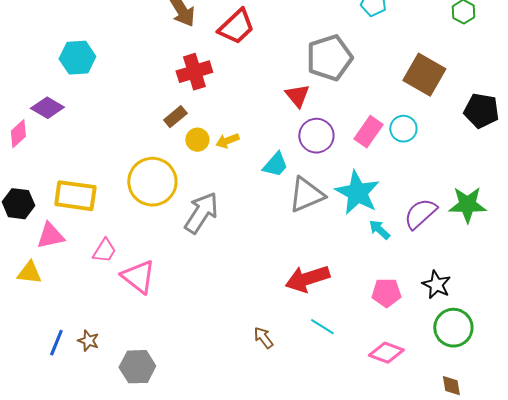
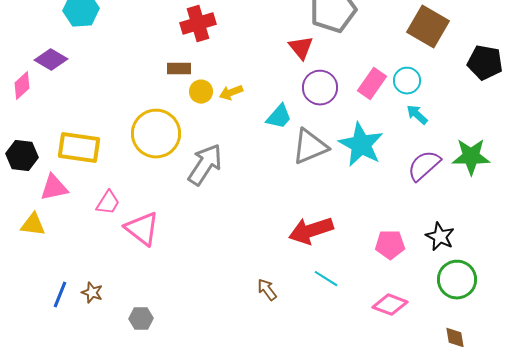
brown rectangle: (175, 117) -> (179, 69), turned 40
cyan arrow: (379, 230) -> (417, 115), moved
gray hexagon: (137, 367) -> (141, 319), size x0.7

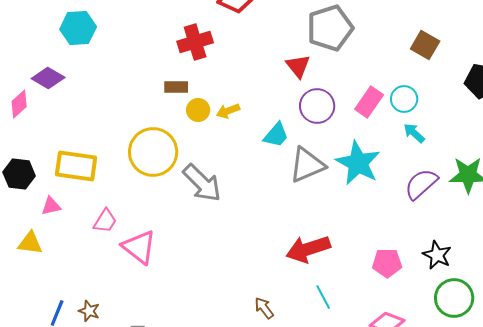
brown square: (428, 27) -> (425, 45), size x0.7
gray arrow: (205, 165) -> (202, 183), turned 102
pink triangle: (54, 188) -> (51, 206), size x0.7
cyan line: (326, 279) -> (323, 297), turned 30

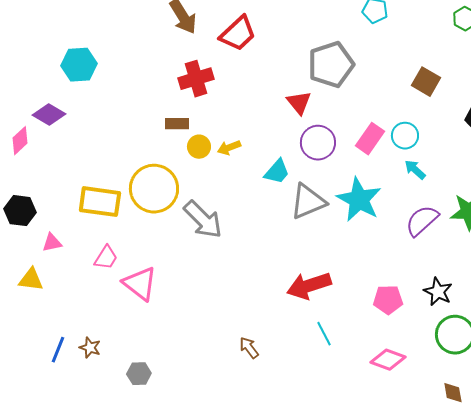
yellow rectangle: (76, 166) -> (100, 202), moved
brown arrow: (264, 308) -> (249, 348), moved

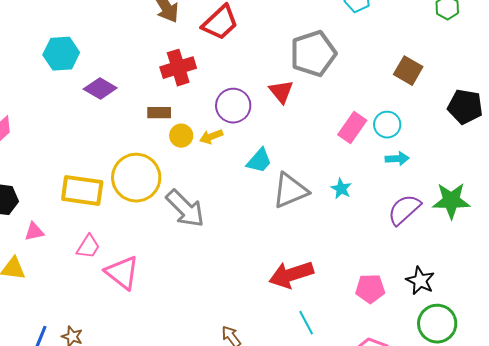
purple diamond: (49, 115) -> (100, 89), moved
purple circle: (318, 143) -> (233, 106), moved
cyan arrow: (415, 170) -> (397, 159), turned 135
cyan star: (359, 200) -> (341, 189), size x0.5

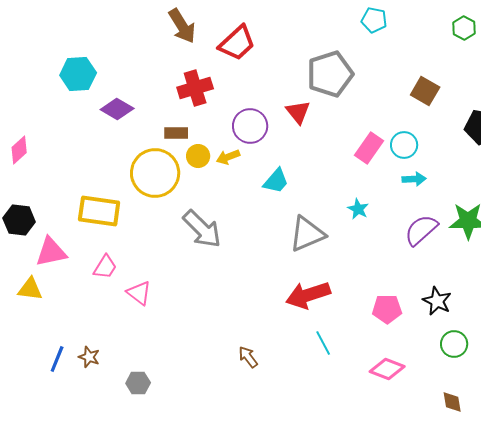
yellow circle: (136, 178) -> (155, 173), moved
gray triangle: (290, 191) -> (307, 234), moved
pink triangle: (34, 232) -> (51, 252), size x1.6
pink triangle: (122, 273) -> (139, 293), size x0.7
green circle: (437, 324) -> (454, 344), size x0.7

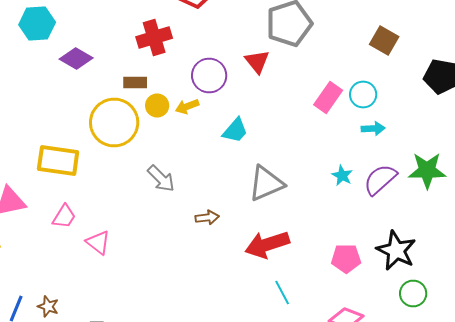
cyan star: (358, 209) -> (342, 176), moved
gray arrow: (202, 229) -> (161, 178), size x0.7
black star: (437, 301) -> (396, 250), size x1.4
brown arrow: (248, 357) -> (207, 218), moved, turned 120

